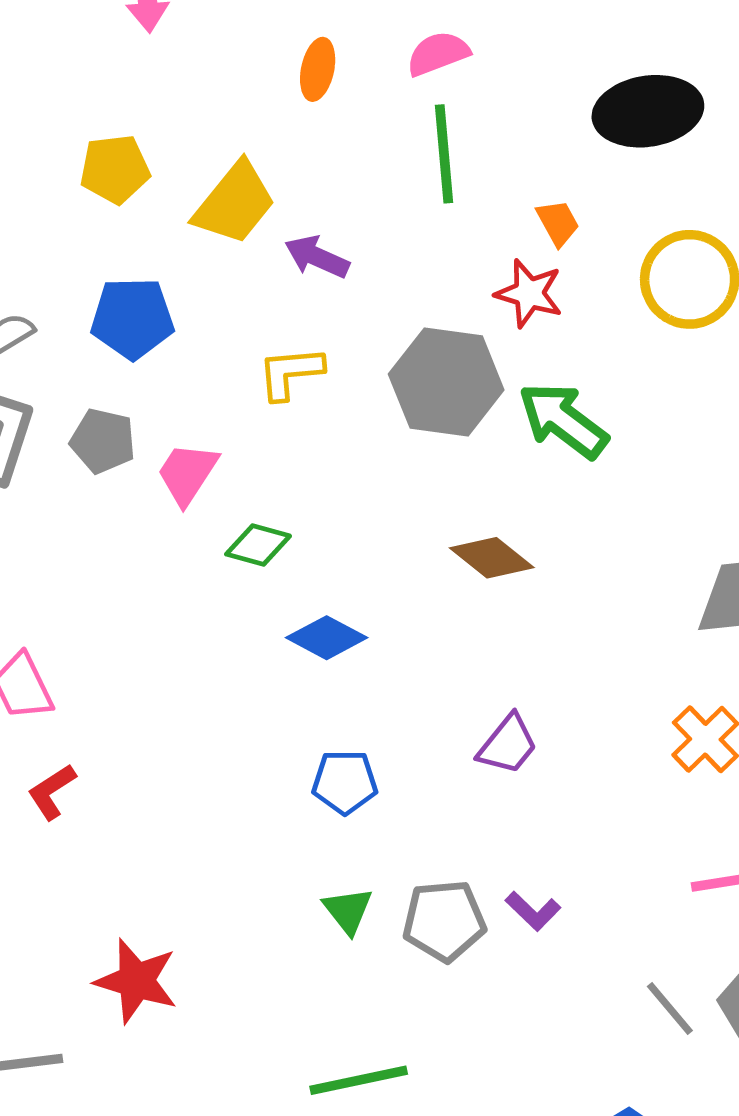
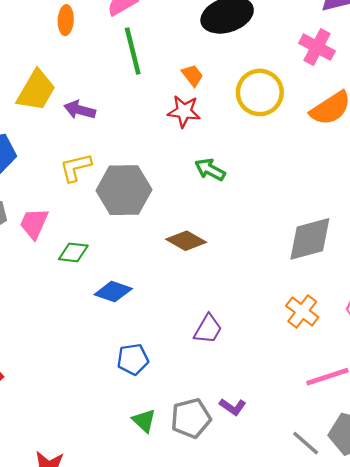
gray hexagon: (446, 382) -> (124, 190), moved
green arrow: (563, 420) -> (210, 170), size x0.7

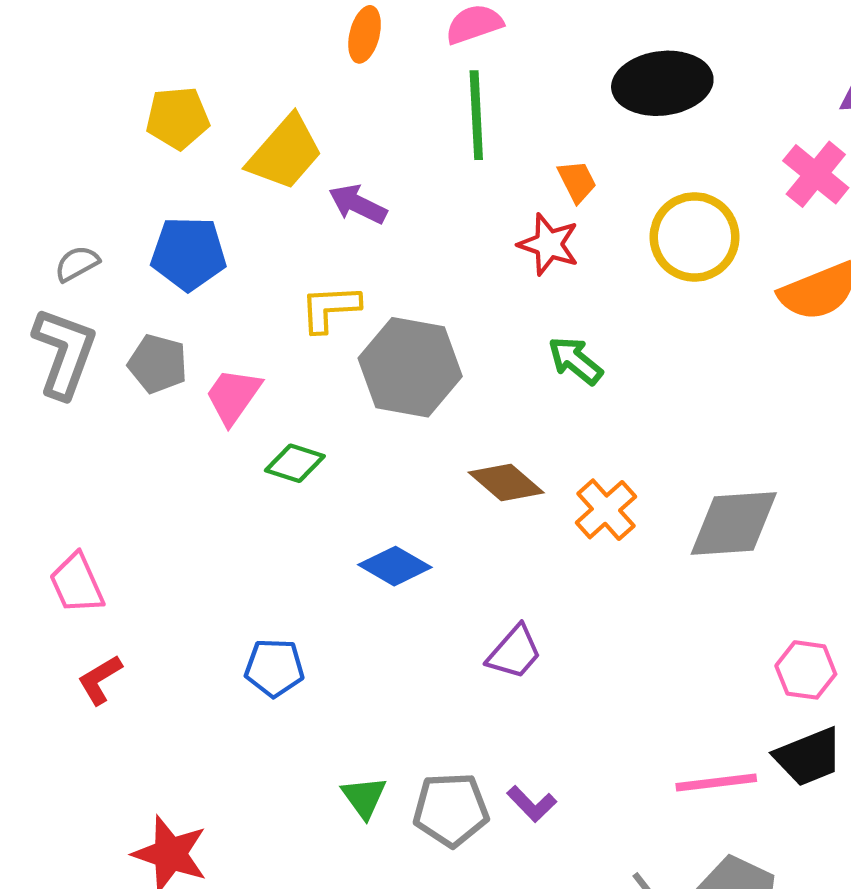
blue diamond: (113, 292) -> (395, 566), moved
orange cross: (302, 311) -> (606, 510), moved
blue pentagon: (133, 359) -> (274, 668), moved

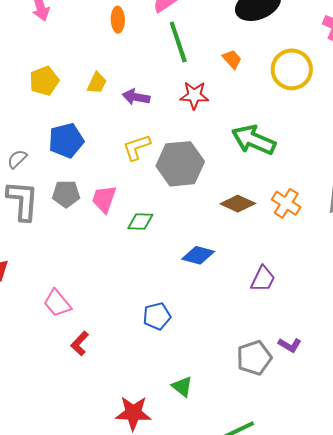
yellow trapezoid: (285, 153) -> (97, 83), size x0.6
red star: (549, 244) -> (194, 95), moved
green arrow: (575, 361) -> (254, 140), size x1.6
green triangle: (364, 797) -> (182, 386), moved

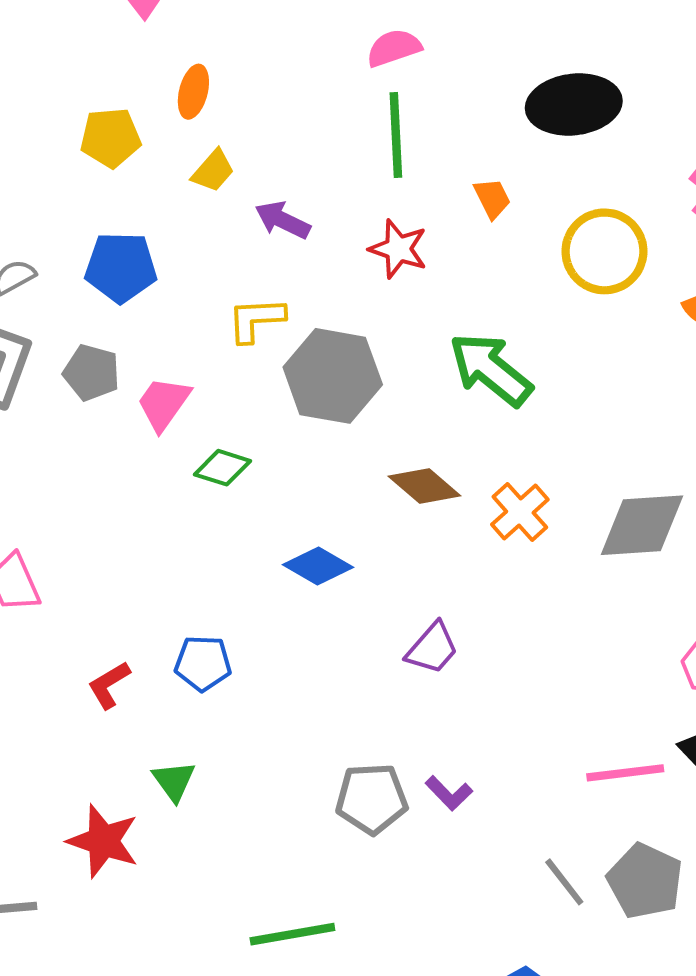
orange ellipse: (118, 20) -> (193, 92), moved
red L-shape: (80, 343) -> (109, 685), moved
green triangle: (182, 386) -> (174, 781), moved

